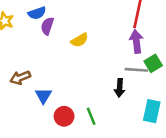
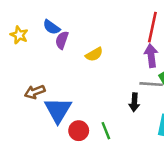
blue semicircle: (37, 13) -> (52, 27), turned 54
blue triangle: (43, 96) -> (58, 110), size x1.6

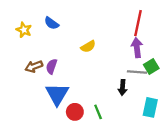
purple semicircle: (62, 40) -> (52, 66), moved
brown arrow: (35, 92) -> (34, 66), moved

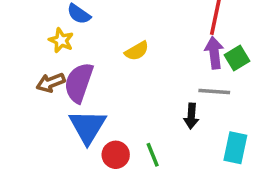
yellow star: (24, 30) -> (61, 40), moved
purple semicircle: (52, 66) -> (79, 83), size x1.6
green square: (151, 66) -> (237, 58), moved

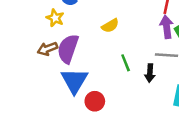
green line: (153, 155) -> (126, 63), moved

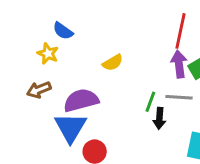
purple semicircle: (68, 49) -> (81, 100), moved, turned 56
green line: (126, 63) -> (150, 102), moved, turned 42

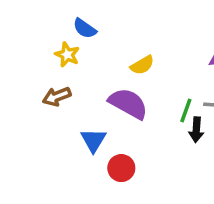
purple semicircle: (81, 100) -> (128, 103), moved, turned 44
blue triangle: (70, 127) -> (93, 140), size x0.7

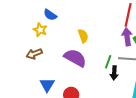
yellow semicircle: (142, 65) -> (83, 36), turned -80
blue triangle: (93, 140) -> (47, 85), moved

